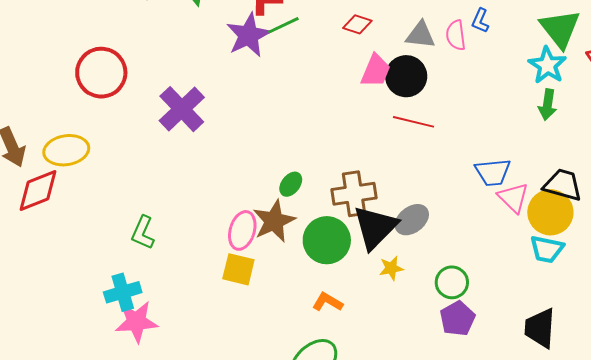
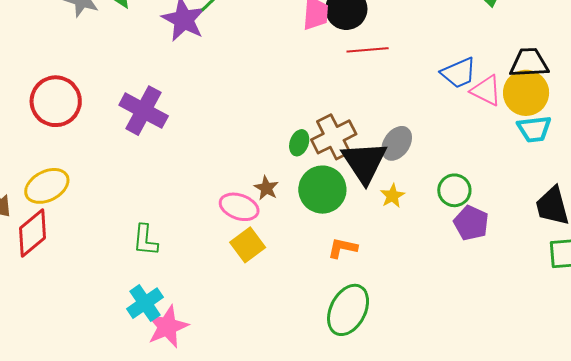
green ellipse: (291, 184) -> (299, 143), moved
brown star: (274, 221) -> (266, 188), size x0.6
pink ellipse: (242, 230) -> (239, 207), turned -69
yellow square: (238, 269) -> (248, 245), turned -32

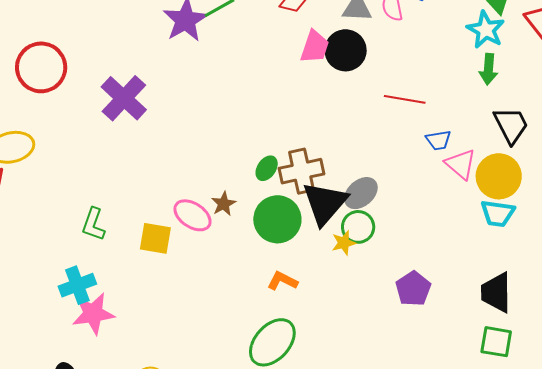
red line: (368, 50) -> (405, 99), moved
black trapezoid: (529, 63) -> (511, 125), moved, turned 51
blue trapezoid: (459, 73) -> (438, 140), size x0.7
green circle: (454, 190) -> (358, 227), moved
yellow square: (248, 245) -> (155, 238), moved, turned 32

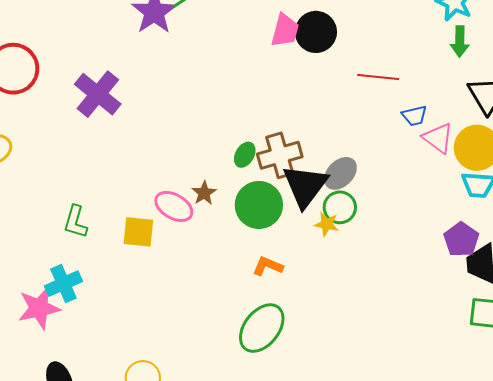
yellow star: (344, 243) -> (327, 224), turned 30
purple pentagon: (413, 289) -> (461, 240), moved
pink star: (93, 314) -> (39, 308), moved

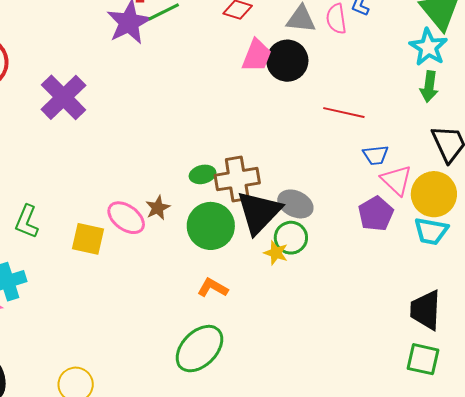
green ellipse: (245, 155) -> (203, 174), turned 40
gray ellipse: (340, 173) -> (295, 204), turned 64
purple pentagon: (461, 240) -> (376, 214), moved

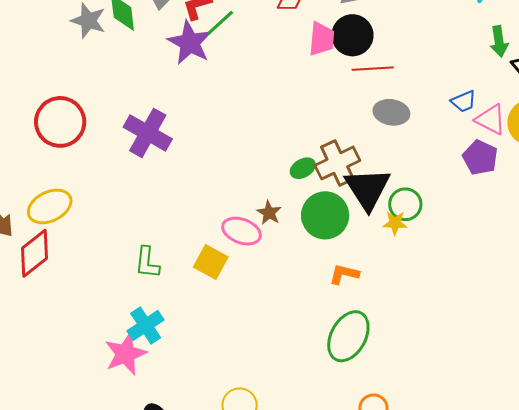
green arrow: (429, 87) -> (499, 41), moved
red line: (344, 113) -> (373, 69), moved
gray ellipse: (295, 204) -> (391, 112), moved
yellow square: (88, 239) -> (211, 262), turned 32

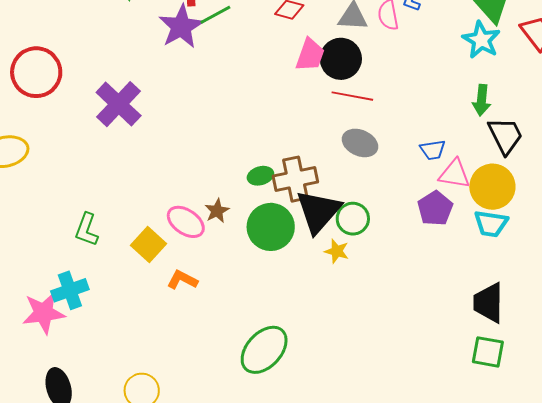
pink triangle: (491, 120) -> (454, 174), turned -32
green circle: (405, 204) -> (353, 219), moved
orange L-shape: (344, 274) -> (182, 280), moved

